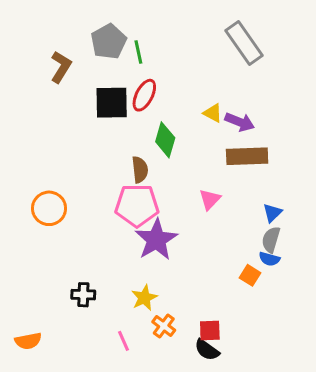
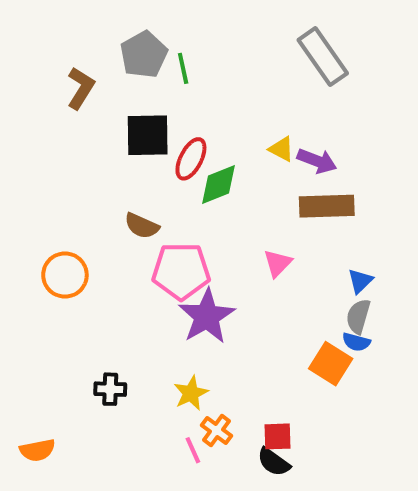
red ellipse: (144, 95) -> (191, 159), moved
green diamond: (165, 140) -> (218, 184), turned 52
brown semicircle: (140, 170) -> (142, 226), moved, turned 120
orange square: (250, 275) -> (331, 364), size x1.5
pink line: (123, 341) -> (193, 450), moved

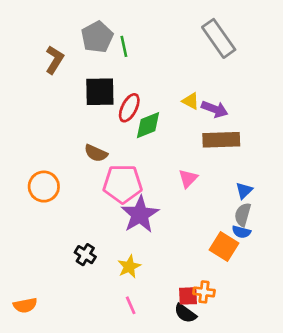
black cross: (110, 389) -> (85, 255), moved, turned 30
orange cross: (217, 431) -> (204, 292), moved, turned -30

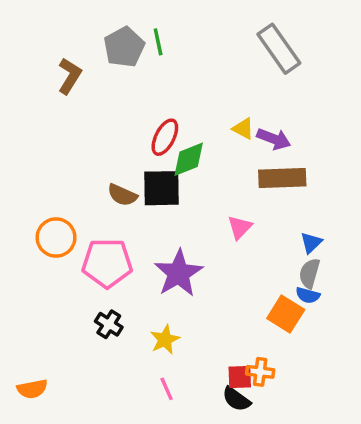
green line: (124, 46) -> (158, 42), moved
black square: (100, 92) -> (161, 188), moved
pink pentagon: (123, 184) -> (107, 263), moved

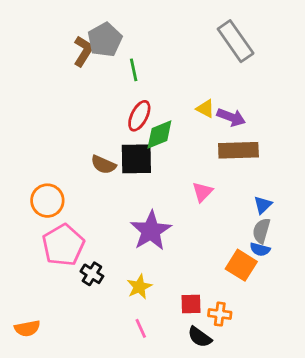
green line: (158, 42) -> (134, 70), moved
brown L-shape: (70, 76) -> (83, 51), moved
pink pentagon: (107, 263) -> (63, 245), moved, turned -30
red square: (240, 377) -> (191, 304), moved

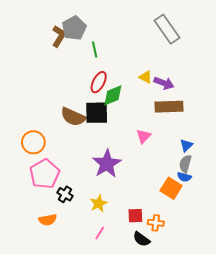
brown semicircle: (103, 165) -> (73, 117), size x1.4
orange semicircle: (27, 328) -> (48, 220), moved
pink line: (141, 328) -> (100, 233), turned 56

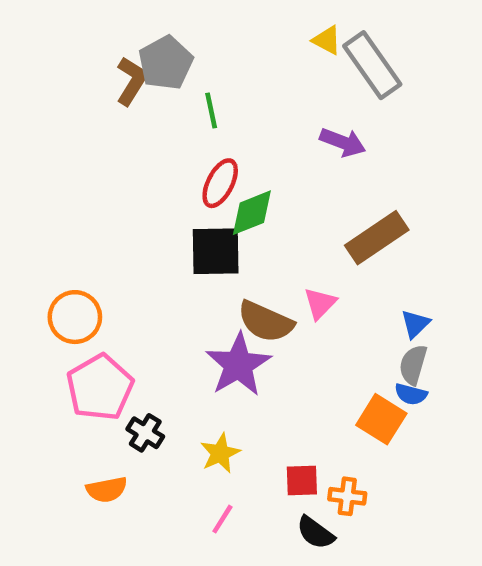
yellow triangle: (146, 77) -> (327, 40), moved
purple arrow: (164, 83) -> (343, 142), moved
brown rectangle: (169, 107) -> (377, 238), turned -32
brown semicircle: (73, 117) -> (266, 322), moved

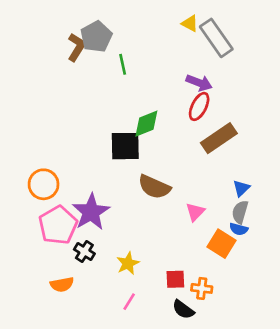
red ellipse: (220, 183) -> (199, 106), moved
pink triangle: (320, 303) -> (195, 212), moved
purple star: (238, 365) -> (91, 212), moved

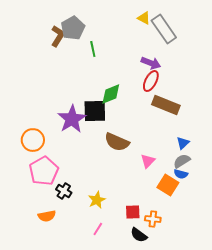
brown rectangle: (219, 138) -> (166, 105), turned 56
purple star: (91, 212) -> (72, 119), moved
gray semicircle: (240, 212) -> (182, 161), turned 42

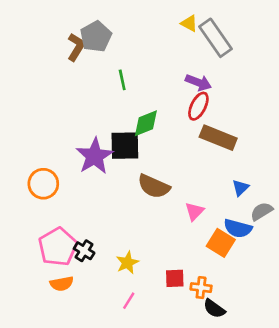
green line: (93, 49) -> (122, 80), moved
gray semicircle: (182, 161) -> (262, 211), moved
pink pentagon: (44, 171) -> (58, 247), moved
blue semicircle: (181, 174) -> (238, 228), size x1.5
black semicircle: (139, 235) -> (214, 309), moved

